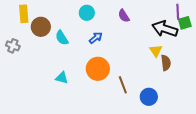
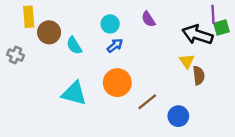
cyan circle: (87, 13) -> (110, 24), moved
cyan triangle: (62, 78) -> (74, 93), size x1.6
brown line: (123, 85) -> (147, 102), turned 72

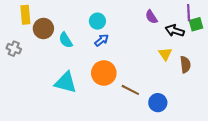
purple semicircle: (148, 19) -> (151, 17), moved
black arrow: (197, 35) -> (175, 31), size x0.7
brown semicircle: (199, 75) -> (185, 65), moved
brown line: (147, 102) -> (130, 90), turned 66

